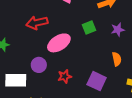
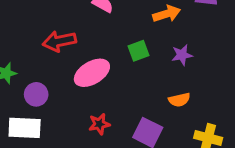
orange semicircle: (117, 59) -> (179, 100), turned 88
purple circle: (39, 65) -> (36, 94), moved

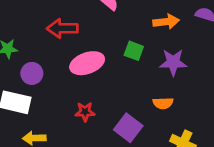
green square: (139, 51) -> (134, 51), turned 30
purple star: (182, 55) -> (173, 62), size x1.4

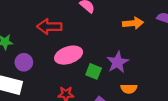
green square: (134, 51) -> (94, 71), moved
purple star: (173, 62) -> (118, 62), moved, turned -30

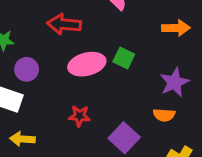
purple star: (118, 62) -> (174, 82), moved
green square: (94, 71) -> (124, 58), moved

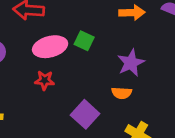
red star: (79, 116) -> (45, 80), moved

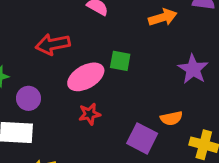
purple star: (131, 63) -> (193, 69), moved
orange semicircle: (122, 93) -> (171, 118), moved

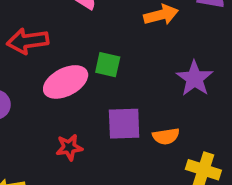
red star: (90, 114) -> (69, 147), moved
purple square: (142, 138) -> (124, 124), moved, turned -32

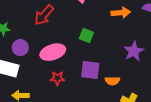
red arrow: (28, 41) -> (44, 15), turned -50
pink ellipse: (66, 82) -> (53, 52), moved

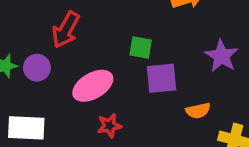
purple circle: (20, 48) -> (37, 68), moved
purple square: (90, 70) -> (161, 78), moved

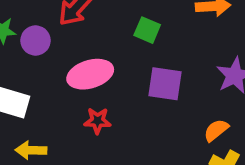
green square: (141, 48) -> (147, 30), moved
orange semicircle: (198, 111) -> (216, 130), moved, turned 140

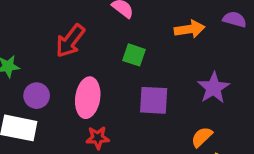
purple circle: (36, 41) -> (37, 96), moved
pink ellipse: (90, 74) -> (88, 98), turned -60

